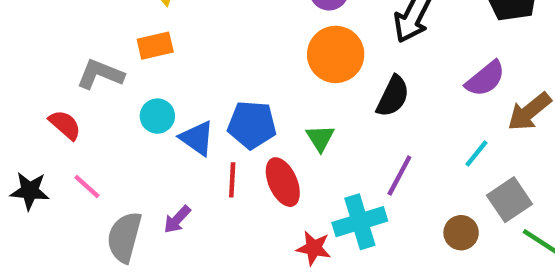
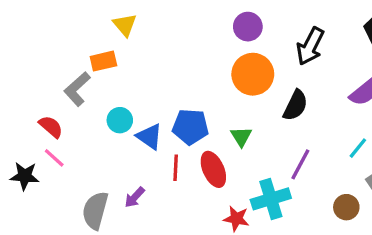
orange rectangle: (155, 46) -> (103, 61), moved
gray L-shape: (100, 74) -> (77, 89), turned -64
pink line: (87, 186) -> (54, 158), moved

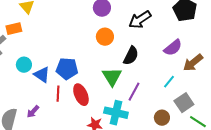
black arrow: (310, 46) -> (140, 20), turned 30
orange circle: (253, 74) -> (105, 37), size x0.7
green triangle: (241, 137) -> (112, 77), moved, size x1.5
cyan cross: (271, 199) -> (116, 113), turned 30

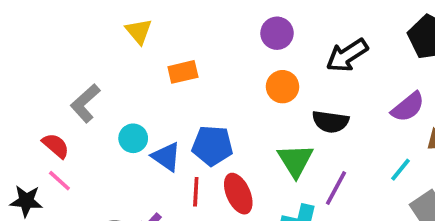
orange rectangle: (14, 29) -> (183, 72), moved
black semicircle: (131, 56) -> (330, 122), turned 72

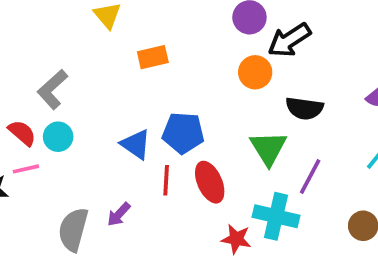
black arrow: (347, 55) -> (289, 40), moved
cyan circle: (133, 138) -> (58, 137), moved
pink line: (59, 181) -> (26, 169), turned -55

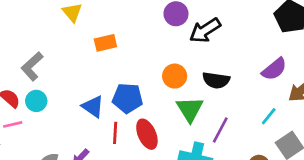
orange circle: (255, 72) -> (175, 76), moved

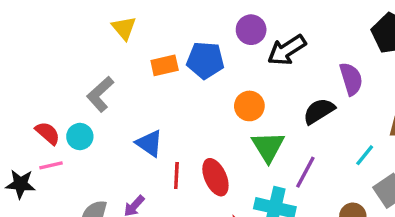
gray L-shape: (32, 66) -> (100, 94), moved
purple semicircle: (274, 69) -> (351, 79), moved, turned -68
black semicircle: (216, 80) -> (319, 111), moved, turned 140
blue pentagon: (128, 98) -> (205, 60), moved

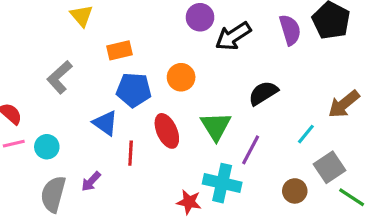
blue pentagon: (205, 60) -> (134, 90), moved
purple semicircle: (351, 79) -> (290, 30), moved
orange circle: (249, 106) -> (181, 77), moved
cyan circle: (80, 137) -> (47, 147), moved
red ellipse: (215, 177) -> (167, 131), moved

